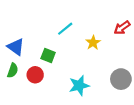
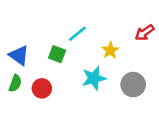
green square: (48, 55) -> (57, 54), moved
gray circle: (121, 79) -> (133, 85), moved
cyan star: (79, 86) -> (94, 78), moved

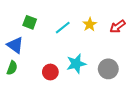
yellow star: (110, 50) -> (90, 24), moved
green square: (57, 54) -> (30, 22), moved
red circle: (42, 88) -> (50, 72), moved

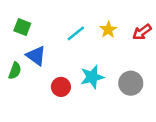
green square: (30, 22) -> (22, 27), moved
blue triangle: (15, 45) -> (36, 56), moved
green semicircle: (12, 68) -> (15, 71), moved

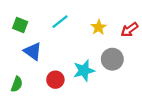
cyan line: (76, 33) -> (60, 22), moved
green semicircle: (15, 71) -> (17, 84), moved
gray circle: (131, 83) -> (112, 59), moved

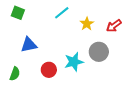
cyan line: (60, 22) -> (62, 13), moved
green square: (20, 25) -> (18, 13), moved
blue triangle: (33, 51) -> (29, 45), turned -48

